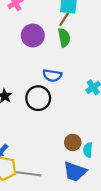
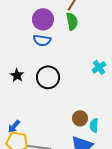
blue semicircle: (52, 75) -> (42, 40), moved

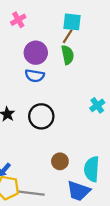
brown circle: (80, 118) -> (60, 161), moved
cyan semicircle: (94, 125) -> (92, 169), size x1.6

